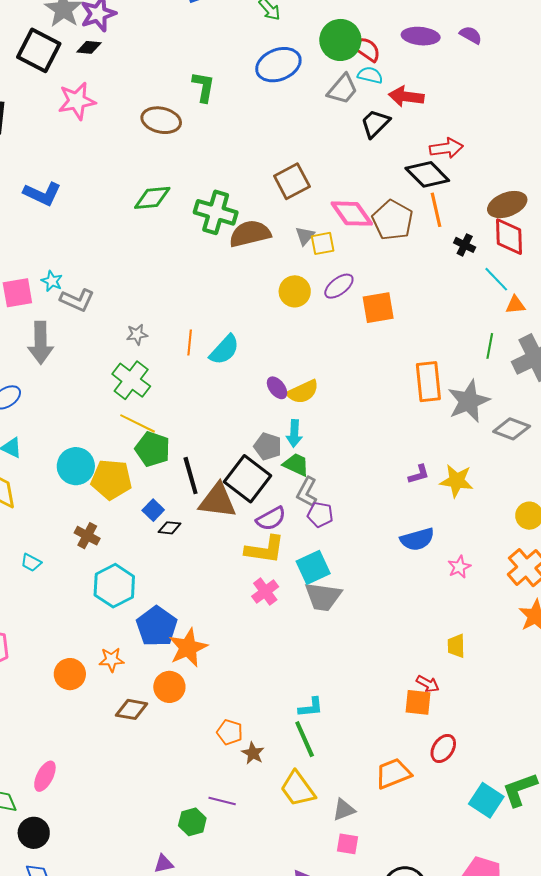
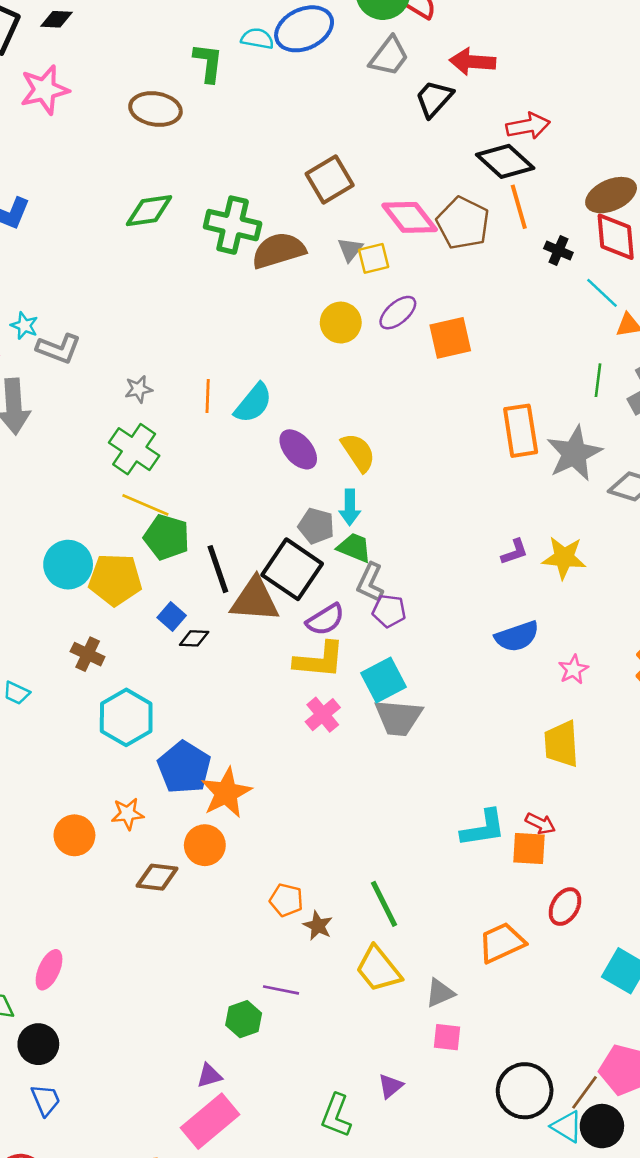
cyan semicircle: (370, 75) -> (257, 39), moved
purple ellipse: (277, 388) -> (298, 449), moved, size x1.4
yellow semicircle: (303, 392) -> (358, 452), turned -96
yellow trapezoid: (456, 646) -> (561, 744), moved, size x1.5
cyan L-shape: (311, 707) -> (483, 828), moved, size x1.4

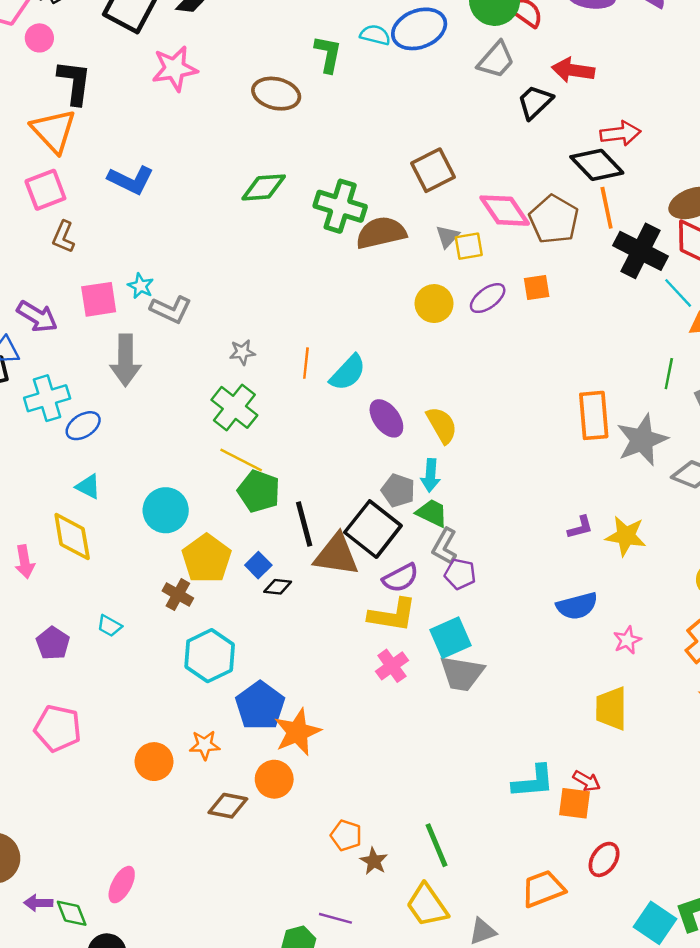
black cross: (558, 250) -> (640, 251), size x2.0
orange square: (450, 338) -> (537, 287), moved, size x0.7
yellow pentagon: (115, 580) -> (207, 559), moved, turned 30

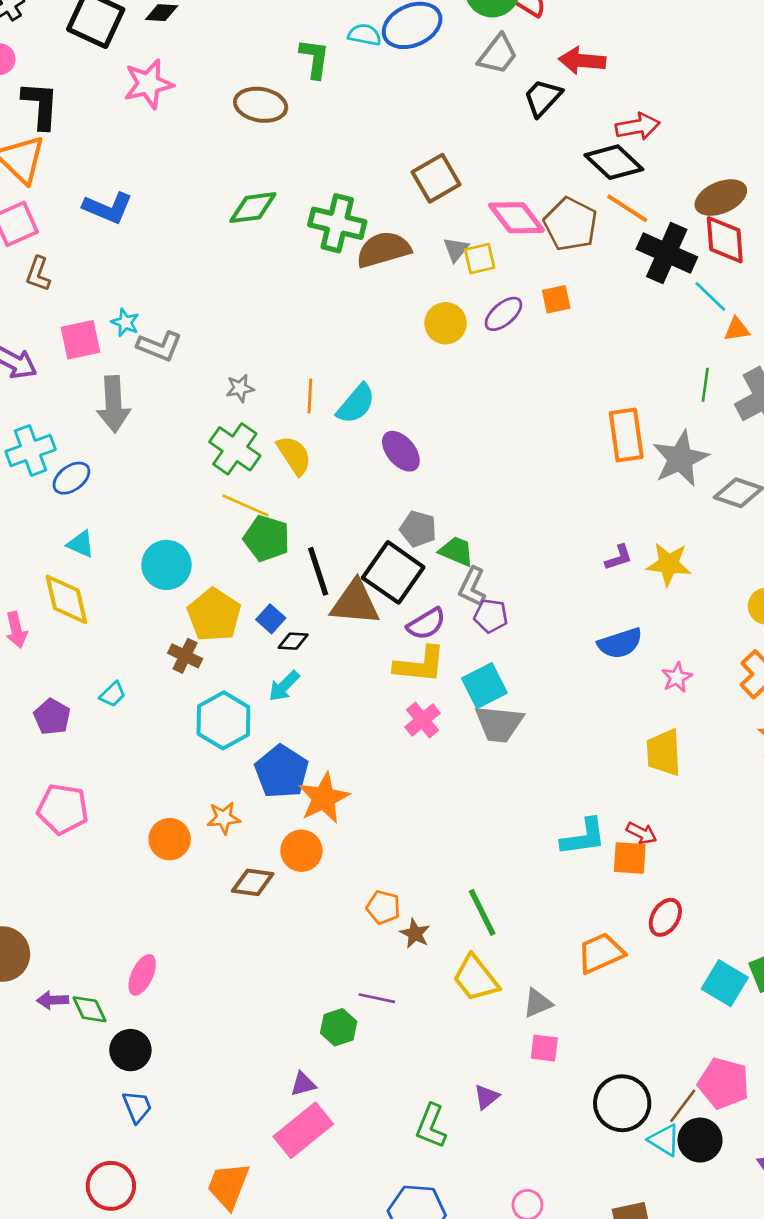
orange line: (607, 208) -> (627, 208), turned -42
yellow semicircle: (442, 425) -> (294, 455), moved
cyan arrow: (430, 475) -> (284, 686), moved, turned 44
cyan trapezoid: (109, 626) -> (113, 694), turned -70

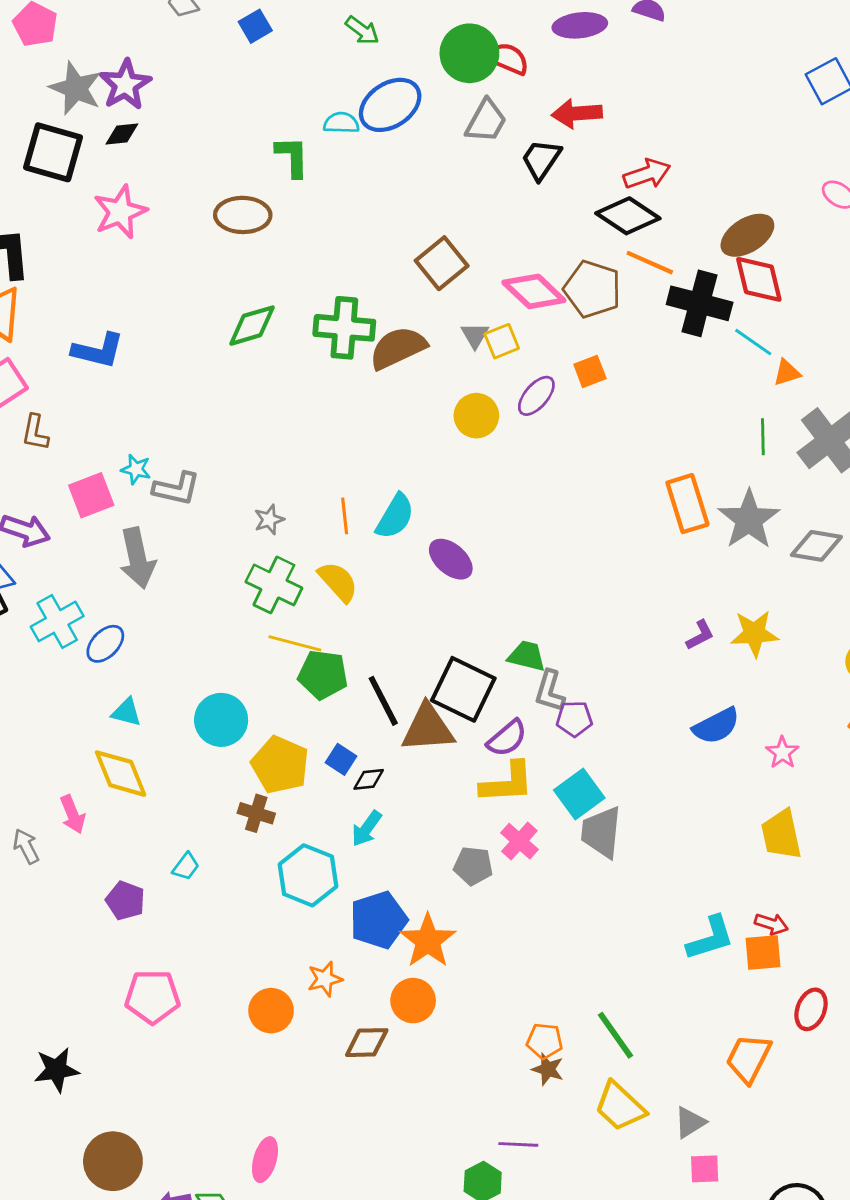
gray pentagon: (418, 529) -> (473, 866), moved
gray trapezoid: (499, 724) -> (601, 832), turned 99
blue pentagon: (282, 772) -> (378, 920), turned 30
orange pentagon: (383, 907) -> (545, 1041), moved
orange trapezoid: (601, 953) -> (749, 1058), turned -30

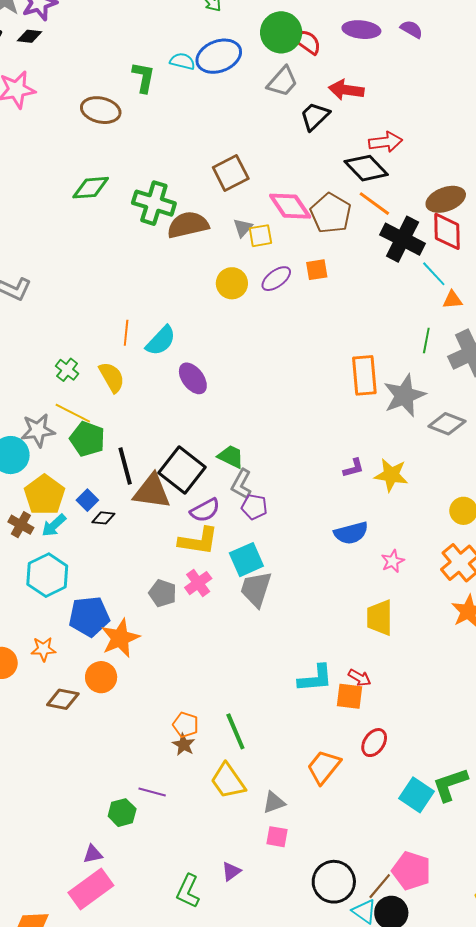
gray star: (269, 520) -> (38, 430), moved, size x1.6
green cross: (274, 585) -> (67, 370), size x0.6
cyan arrow: (367, 829) -> (54, 525), moved

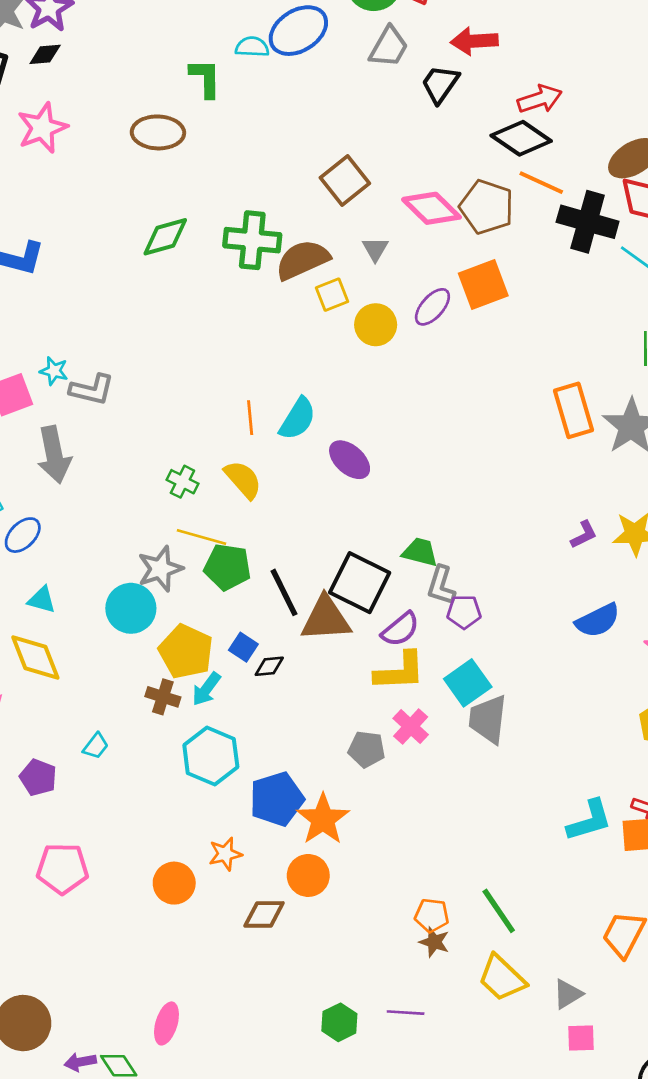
yellow square: (260, 236) -> (332, 295), moved
orange square: (317, 270) -> (483, 284), size x1.6
green hexagon: (122, 813) -> (339, 1022), moved

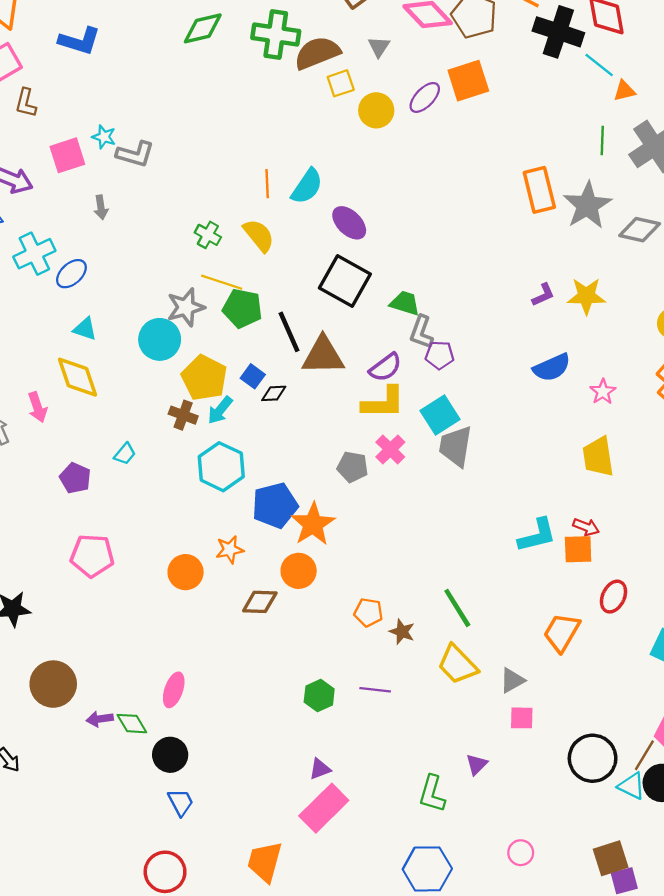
gray arrow: (54, 455) -> (101, 207), size x0.5
black square: (360, 583) -> (345, 281), moved
orange pentagon: (432, 915) -> (368, 612), moved

